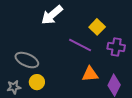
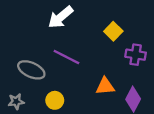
purple line: (80, 45) -> (66, 57), moved
yellow circle: (37, 82) -> (55, 100), moved

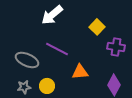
orange triangle: (105, 86) -> (80, 72), moved
gray star: (16, 102) -> (24, 87), moved

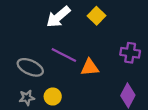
yellow square: (97, 27) -> (96, 16), moved
orange triangle: (80, 72) -> (90, 67), moved

